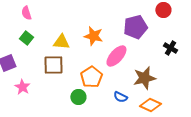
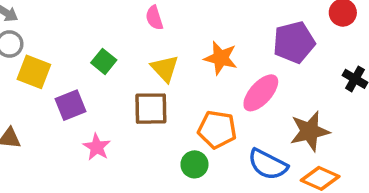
pink semicircle: (26, 13) -> (154, 18), moved
yellow triangle: (61, 42) -> (165, 68), turned 42
orange pentagon: (91, 77) -> (217, 130), turned -30
blue semicircle: (120, 97) -> (268, 164), size x1.6

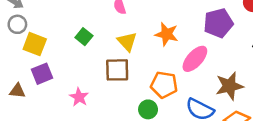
purple square: (71, 105) -> (42, 74), moved

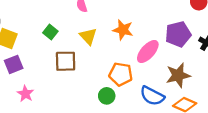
purple pentagon: (218, 23) -> (178, 34), moved
brown square: (117, 70) -> (66, 61), moved
pink star: (79, 97) -> (25, 94), moved

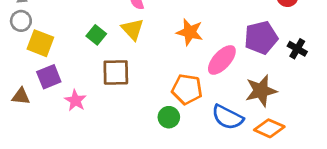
yellow triangle: (88, 36) -> (133, 29), moved
pink star: (25, 94) -> (75, 100), moved

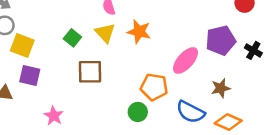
orange star: (190, 32) -> (139, 32), moved
purple square: (49, 77) -> (30, 76), turned 35
brown star: (261, 91) -> (221, 88), size x0.7
pink star: (75, 100) -> (54, 116), moved

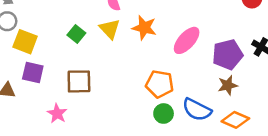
purple pentagon: (221, 40) -> (228, 55), moved
pink ellipse: (185, 60) -> (187, 40), moved
brown square: (90, 72) -> (79, 81), moved
green circle: (138, 112) -> (164, 113), moved

